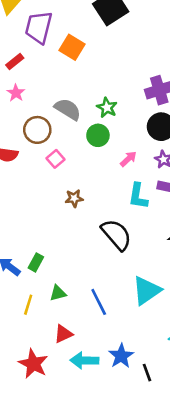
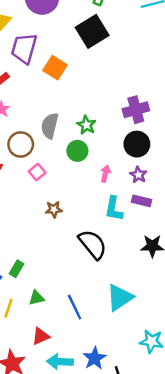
gray semicircle: (68, 109) -> (50, 126), turned -110
pink arrow: (128, 159) -> (105, 174), turned -35

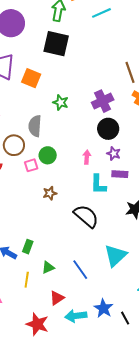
black square: (92, 31) -> (56, 44), turned -36
green star: (86, 125) -> (61, 102), moved
green circle: (77, 151) -> (48, 155), moved
pink square: (37, 172) -> (31, 165), turned 32

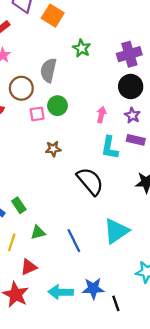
green rectangle: (28, 247) -> (19, 205), turned -64
red triangle: (57, 298) -> (29, 267), moved
blue star: (103, 308) -> (93, 288), turned 30

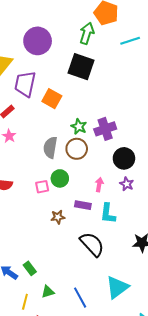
purple cross: (129, 54) -> (105, 129), moved
brown circle: (21, 88) -> (77, 149), moved
purple rectangle: (136, 140) -> (83, 205), moved

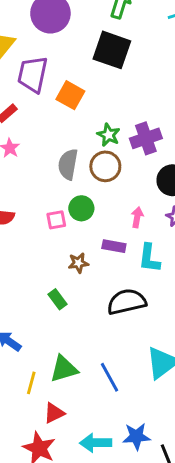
black semicircle: (92, 244) -> (127, 302), turned -60
green rectangle: (30, 268) -> (58, 299), moved
green triangle: (48, 292) -> (64, 369), size x1.5

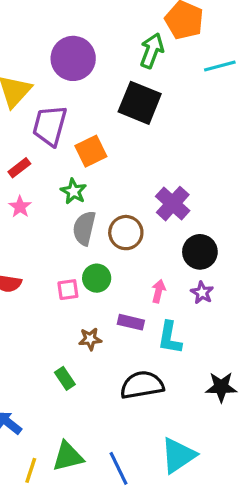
orange square: (70, 95) -> (91, 151), turned 32
green star: (109, 135) -> (74, 191), moved
purple cross: (146, 138) -> (173, 204), turned -32

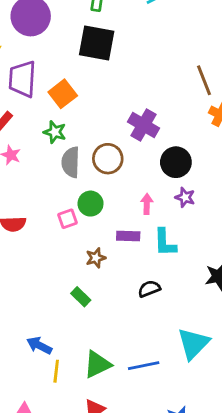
black semicircle: (142, 385) -> (149, 289), size x0.6
blue line: (118, 468) -> (144, 366), turned -64
yellow line: (31, 470) -> (56, 371), moved

